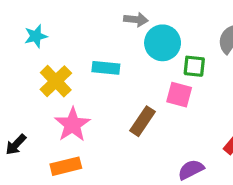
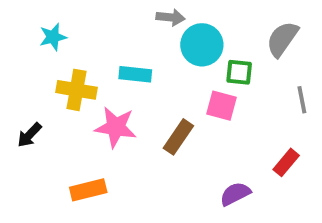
yellow cross: (56, 81) -> (76, 90), turned -36
pink star: (72, 125) -> (116, 127), moved, turned -30
black arrow: (16, 145) -> (29, 135), moved

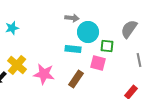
cyan rectangle: (135, 74) -> (73, 49), moved
yellow cross: (76, 90) -> (17, 65), moved, turned 30

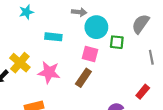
cyan star: (12, 28) -> (26, 12), moved
cyan rectangle: (73, 49) -> (53, 37), moved
pink square: (98, 63) -> (90, 54), moved

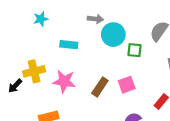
pink square: (90, 54) -> (127, 85), moved, turned -35
yellow cross: (20, 63) -> (34, 71), turned 36

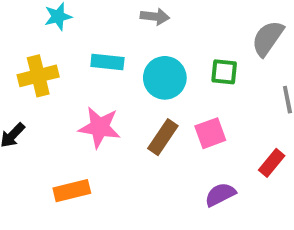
cyan circle: (113, 35) -> (165, 78), moved
yellow cross: (34, 71) -> (38, 76), moved

